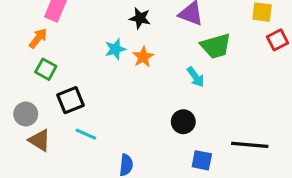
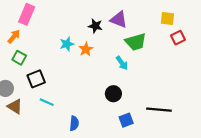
black star: (140, 18) -> (95, 26), moved
blue square: (202, 160) -> (126, 120), turned -32

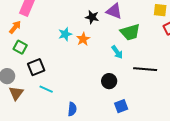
brown triangle: (15, 106) -> (16, 93), turned 35
black line: (159, 110) -> (145, 69), moved

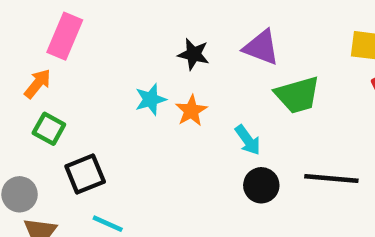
black star: (92, 17) -> (194, 54), moved
cyan arrow: (117, 52) -> (248, 140), moved
black circle: (109, 81) -> (261, 185), moved

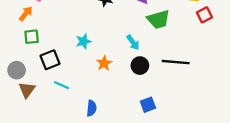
cyan star: (151, 99) -> (83, 41), moved
orange star: (191, 111) -> (104, 63), moved
green square: (49, 129) -> (32, 37), turned -35

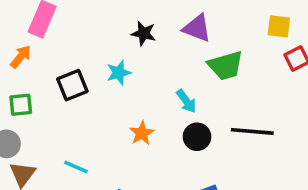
green square: (32, 37) -> (21, 105), moved
cyan star: (83, 41) -> (119, 73), moved
black square: (50, 60) -> (72, 85), moved

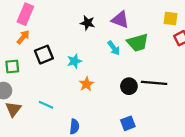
orange arrow: (21, 57) -> (23, 37), moved
cyan star: (119, 73) -> (74, 61), moved
cyan arrow: (186, 101) -> (114, 48), moved
black circle: (197, 137) -> (129, 86), moved

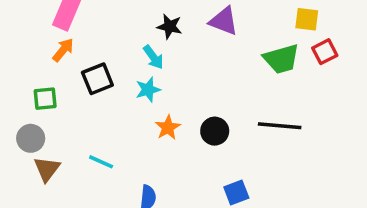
green trapezoid: (138, 43) -> (281, 59), moved
cyan arrow: (114, 48) -> (153, 57), moved
black circle: (129, 86) -> (215, 131), moved

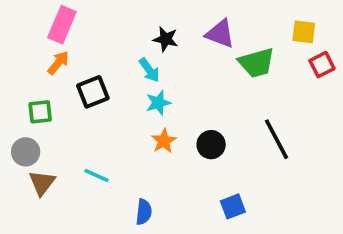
green trapezoid: (281, 59) -> (257, 63), moved
cyan star: (148, 90) -> (158, 103), moved
black line: (280, 126) -> (277, 139), turned 57

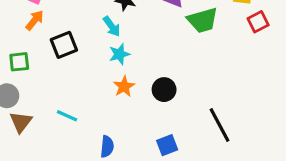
black line: (277, 139) -> (220, 125), moved
blue square: (233, 206) -> (167, 145), moved

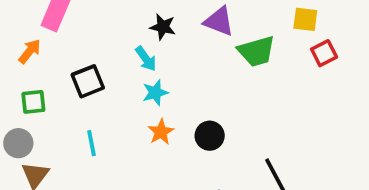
orange arrow: (35, 20) -> (30, 51), moved
cyan line: (67, 116) -> (91, 143), moved, turned 55

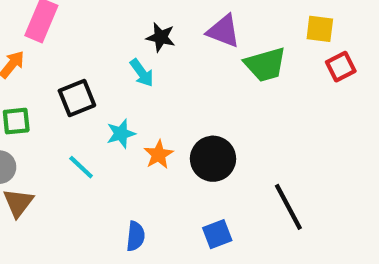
cyan star: (155, 93) -> (121, 134), moved
black circle: (210, 136) -> (213, 159), size x1.4
cyan line: (91, 143) -> (81, 167), turned -36

